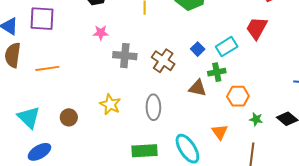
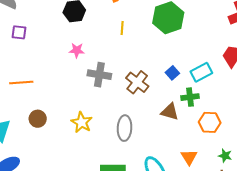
purple square: (42, 19) -> (19, 32), size x0.6
brown circle: (69, 117) -> (38, 119), moved
green star: (256, 119) -> (225, 156), moved

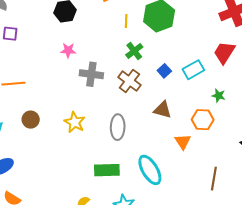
yellow line: (122, 28) -> (126, 21), moved
green cross: (190, 97) -> (134, 51), moved, turned -30
green star: (225, 156) -> (218, 96), moved
orange triangle: (189, 157) -> (183, 142), moved

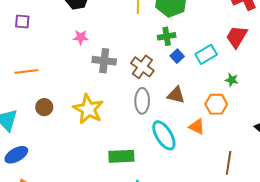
green cross: (134, 51) -> (167, 36), moved, turned 30
yellow star: (75, 122) -> (88, 109), size x1.4
gray ellipse: (118, 127) -> (142, 101), moved
orange triangle: (183, 142) -> (197, 127), turned -30
cyan ellipse: (150, 170) -> (164, 135), moved

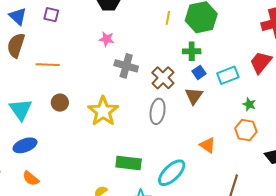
brown triangle: (176, 95) -> (194, 96), moved, turned 42
orange hexagon: (216, 104) -> (246, 130), moved
cyan ellipse: (164, 135) -> (172, 173), moved, turned 68

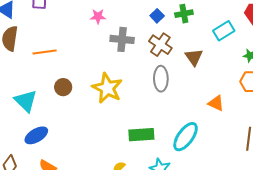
blue square: (199, 72) -> (157, 16), moved

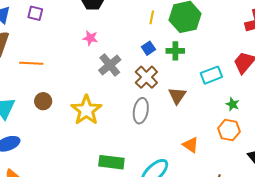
gray cross: (122, 39) -> (110, 65), turned 35

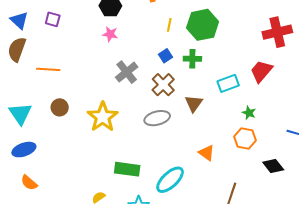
pink star: (90, 38) -> (110, 34), moved
gray ellipse: (141, 111) -> (157, 118), turned 65

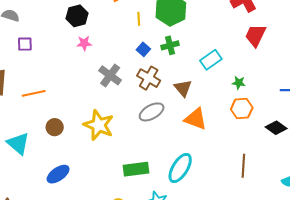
red trapezoid: (261, 71) -> (255, 35), moved
blue ellipse: (24, 150) -> (58, 174), moved
orange triangle: (206, 153) -> (196, 119), moved, size x1.4

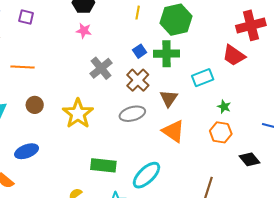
yellow line: (139, 19) -> (138, 13), moved
red trapezoid: (255, 35) -> (234, 55), moved, turned -95
green cross: (170, 45) -> (166, 54), size x1.4

